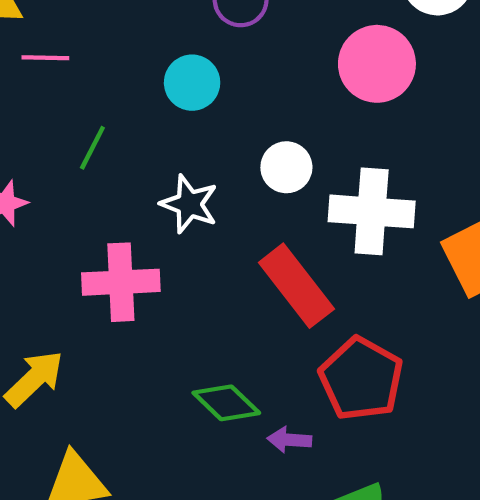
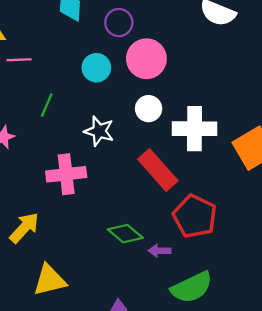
pink circle: (377, 64) -> (146, 59), moved

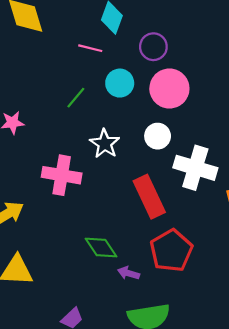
pink line: (19, 60) -> (90, 48), moved
green line: (47, 105) -> (76, 98), moved

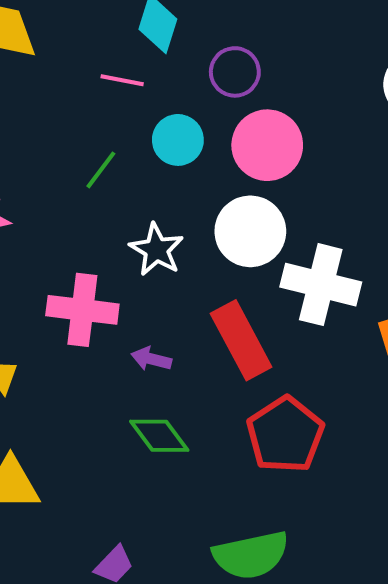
white circle: (158, 136) -> (250, 231), size x1.5
purple arrow: (128, 273) -> (151, 359), moved

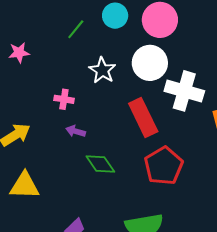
pink cross: (82, 310) -> (64, 99), size x0.6
purple arrow: (151, 359) -> (76, 131), moved

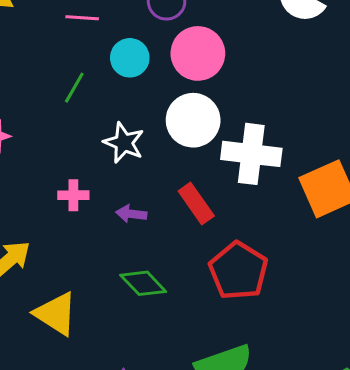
red rectangle: (143, 118) -> (196, 203), size x0.7
purple arrow: (76, 131) -> (131, 214), moved
yellow triangle: (25, 186) -> (56, 314), moved, turned 40

